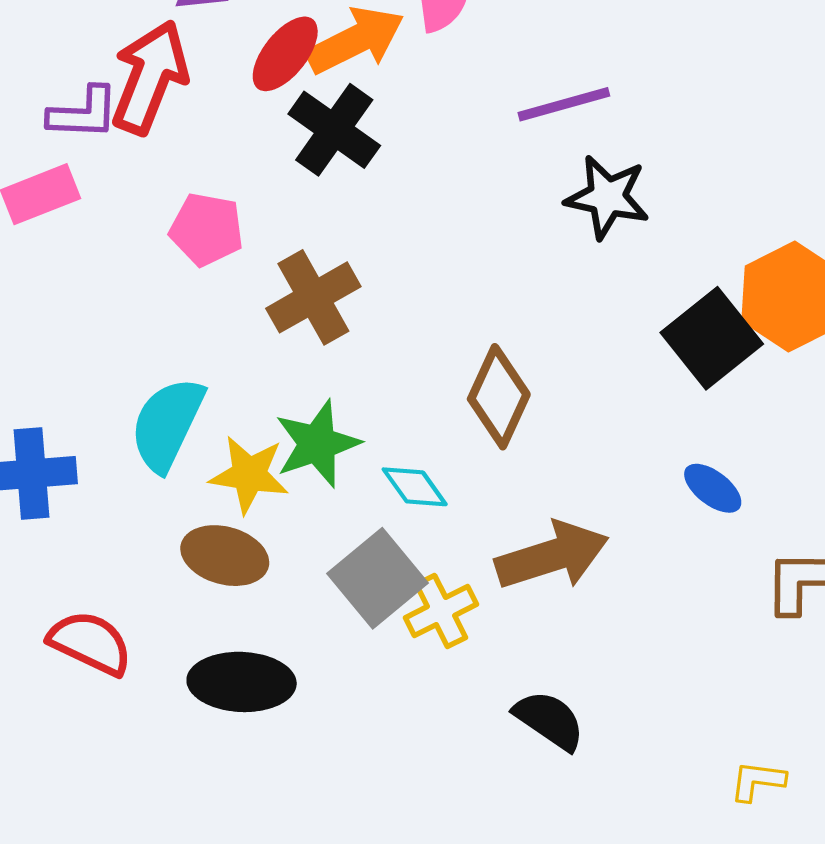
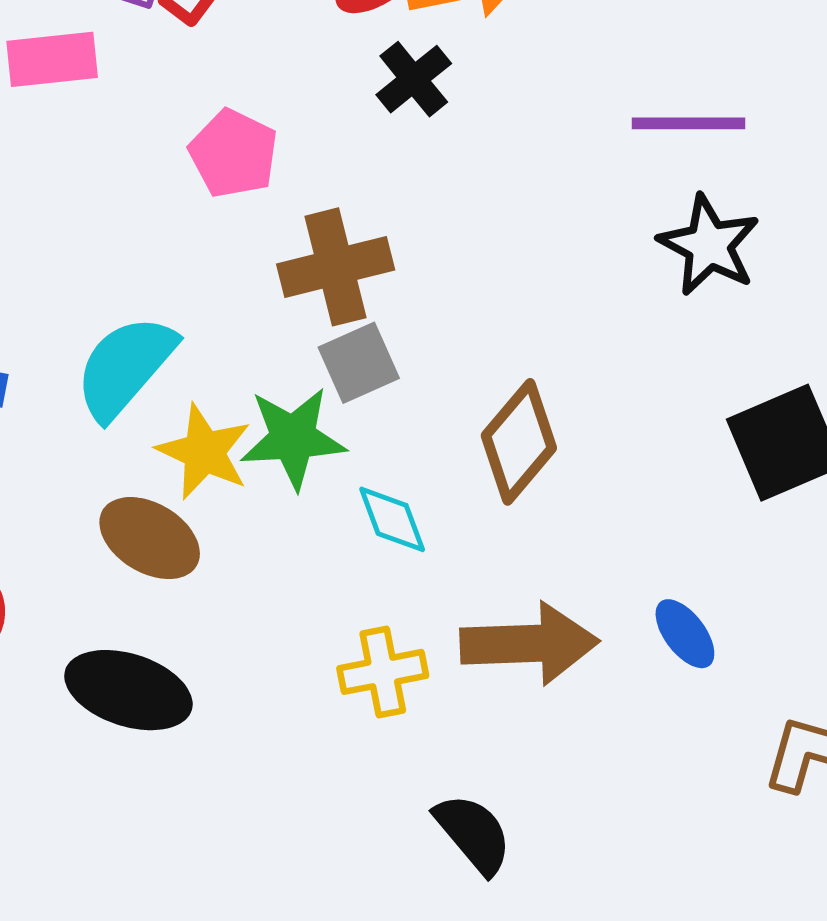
black cross: (334, 130) -> (414, 79), size x0.7
blue ellipse: (713, 488) -> (685, 634), moved
gray square: (377, 578) -> (359, 363), moved, size x0.7

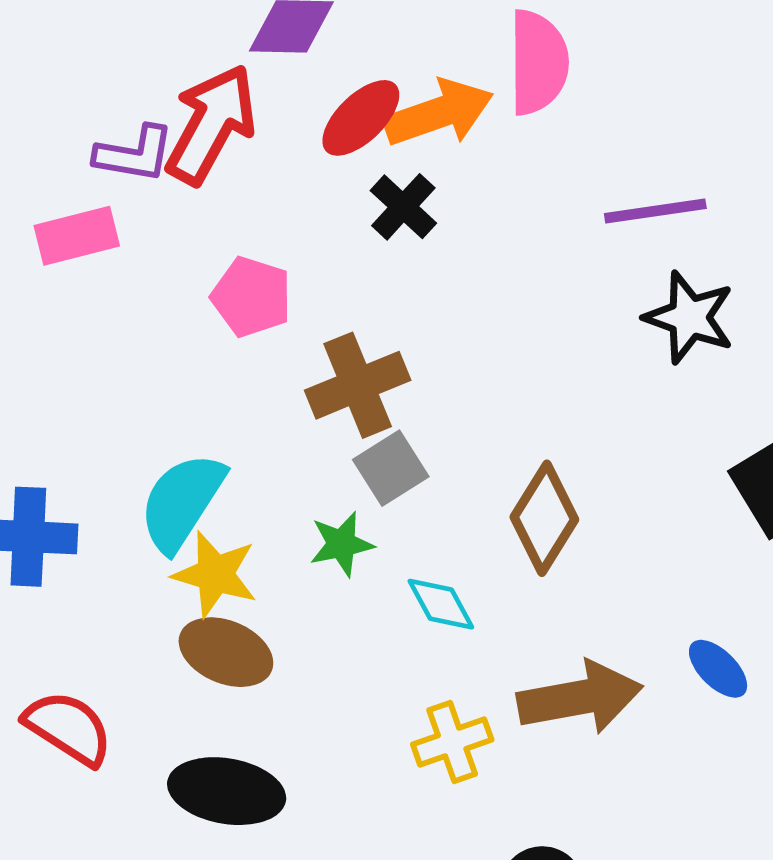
green star: (293, 438) -> (342, 544), size x0.7
yellow star: (204, 452) -> (215, 574), moved

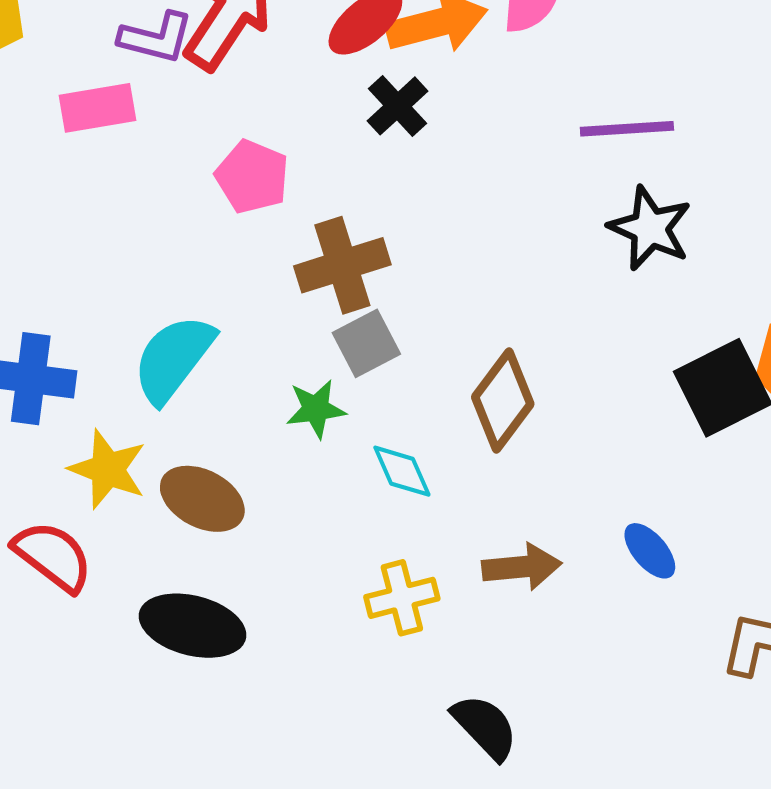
yellow star: (215, 574) -> (108, 469), moved
brown arrow: (580, 698) -> (522, 567), size x0.7

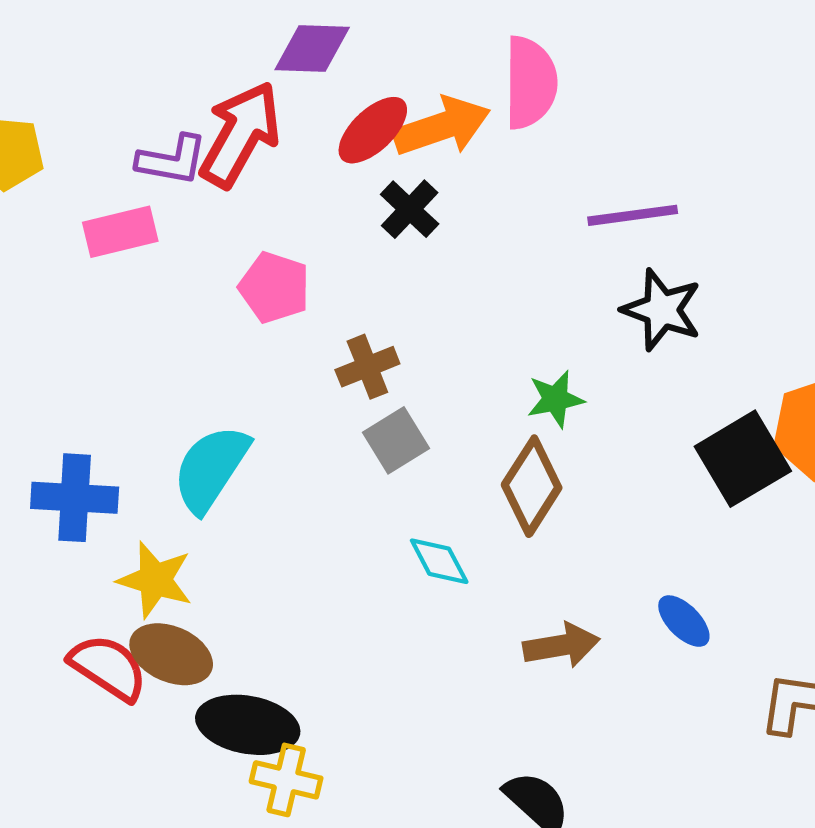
brown cross: (342, 265) -> (367, 367), size x0.7
green star: (316, 409) -> (555, 399), moved
brown ellipse: (202, 499) -> (171, 654), moved
yellow cross: (402, 598) -> (286, 780), moved, turned 32

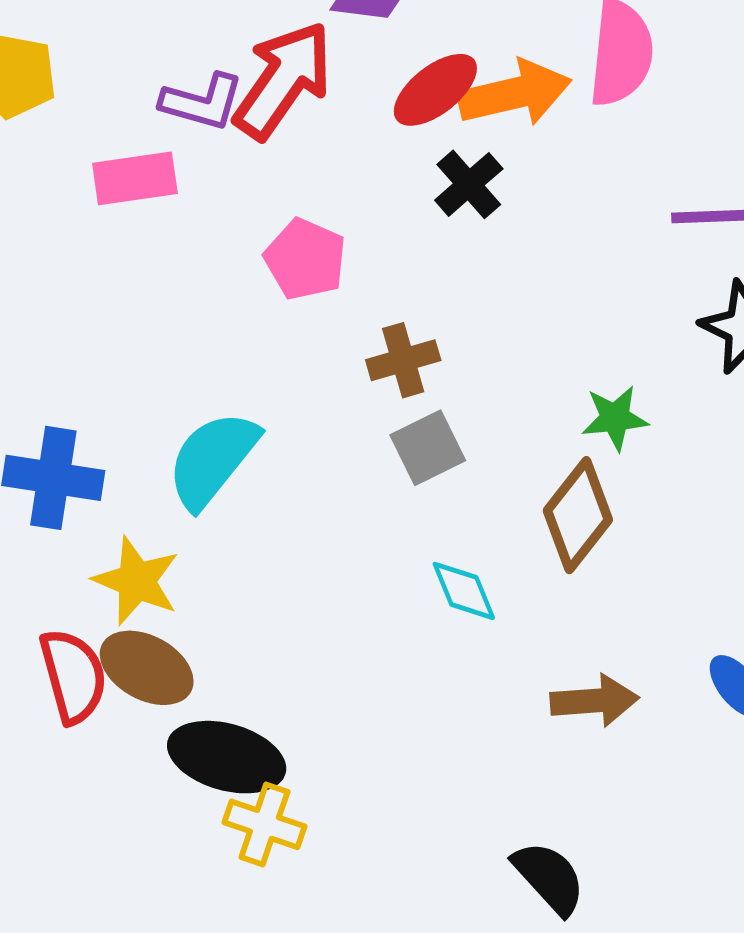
red semicircle: (108, 667) -> (73, 676), turned 36

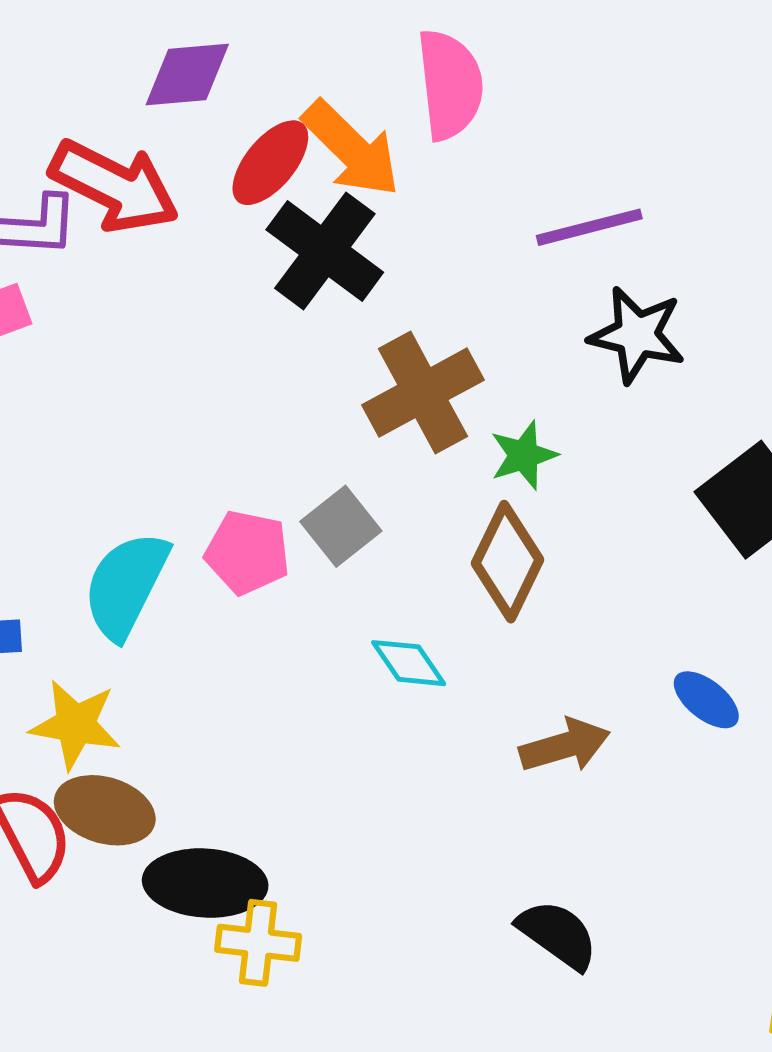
red arrow: (283, 80) -> (114, 186), turned 94
orange arrow: (515, 93) -> (351, 149), turned 70
black cross: (469, 184) -> (325, 251), size x1.6
pink pentagon: (305, 259) -> (247, 552), moved
brown cross: (403, 360) -> (423, 393), moved, size x1.6

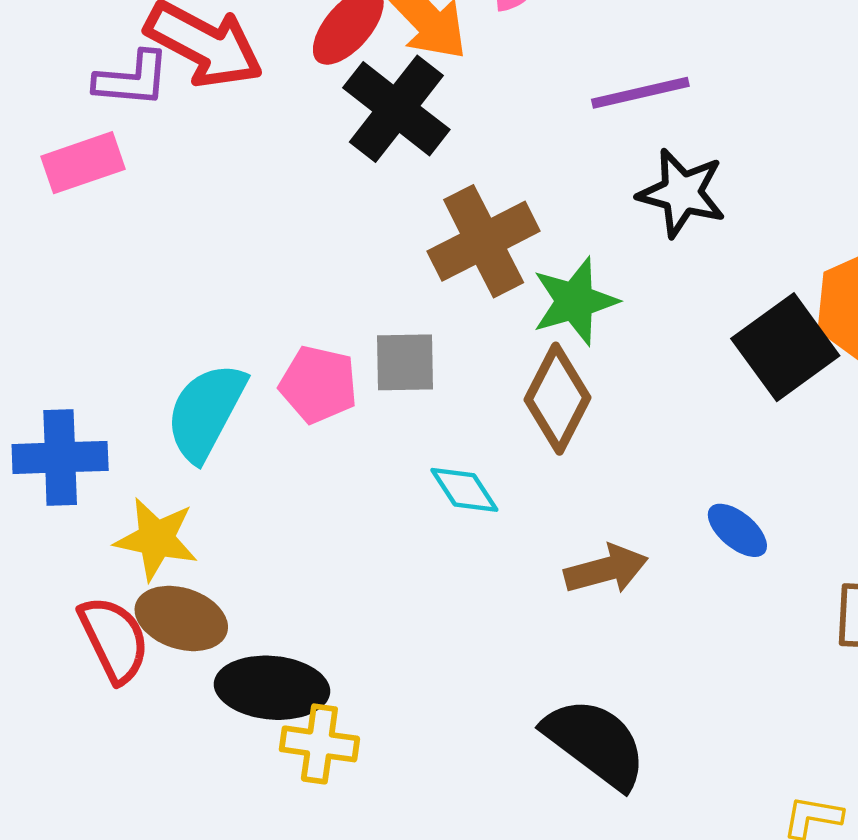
green star: (524, 455) -> (575, 301), size x1.4
gray square: (341, 526) -> (405, 362), turned 36
black semicircle: (558, 934) -> (595, 743), size x1.4

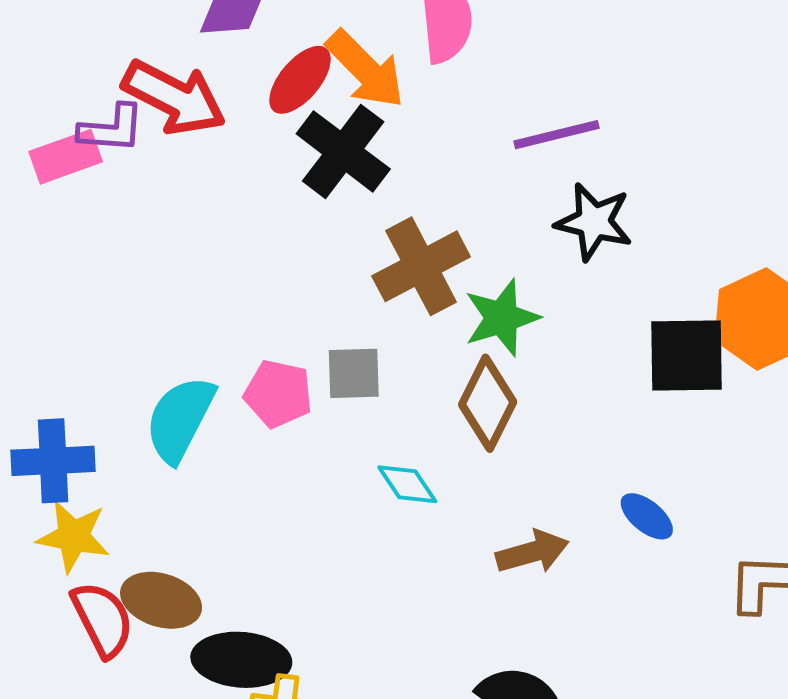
pink rectangle: (83, 163) -> (66, 157), moved
black square: (785, 347) -> (686, 355), turned 36
yellow star: (156, 539) -> (73, 536), moved

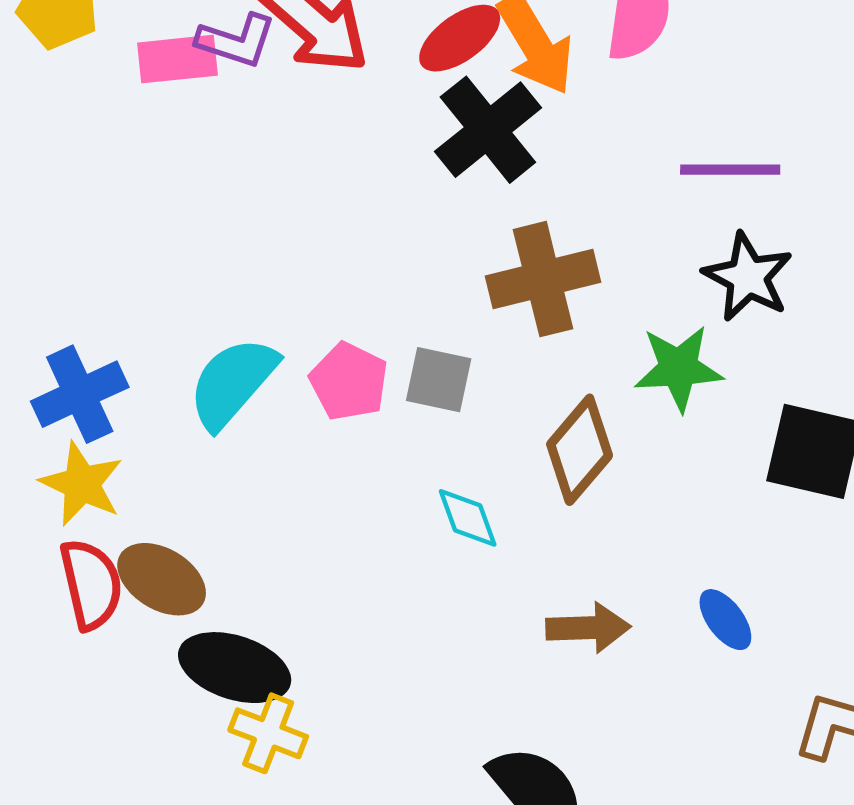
green star: (502, 318) -> (679, 368), moved
blue cross: (53, 461) -> (80, 394), turned -36

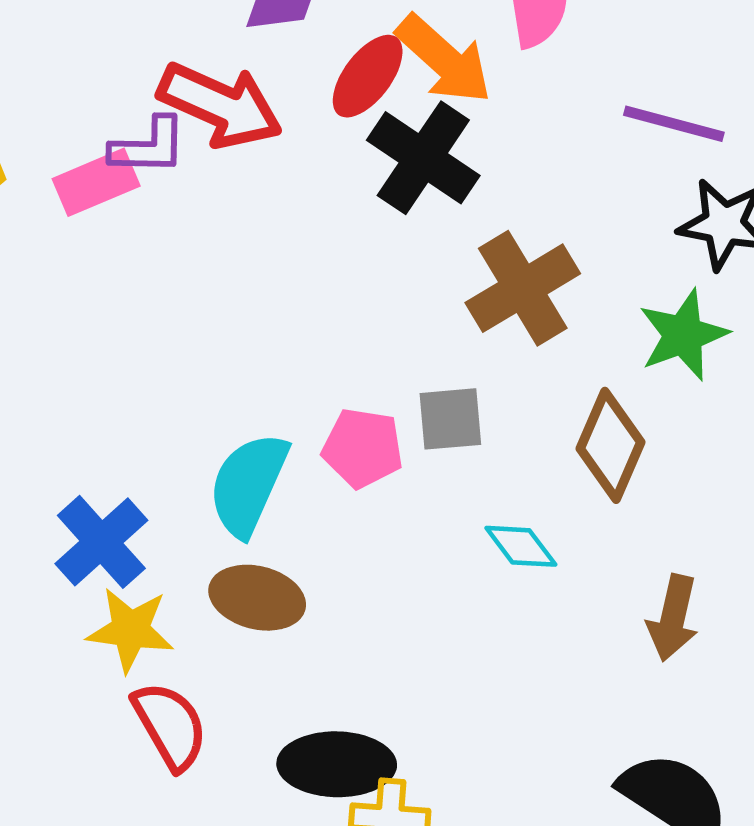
purple line: (730, 170) -> (674, 124), turned 32
brown ellipse: (162, 579) -> (257, 598), moved
brown arrow: (588, 628) -> (673, 618), turned 122

